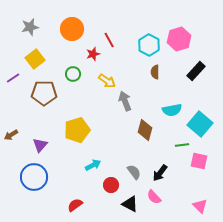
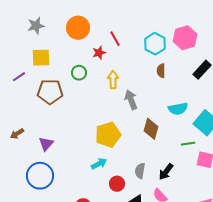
yellow square: (35, 59) -> (41, 58), turned 36
yellow arrow: (107, 81) -> (113, 80), turned -126
yellow pentagon: (77, 130) -> (108, 135), moved
gray semicircle: (134, 172) -> (140, 171), turned -133

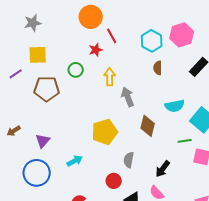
orange circle: (78, 28) -> (91, 17), moved
cyan arrow: (99, 164) -> (75, 161), moved
gray semicircle: (140, 171) -> (129, 160), moved

